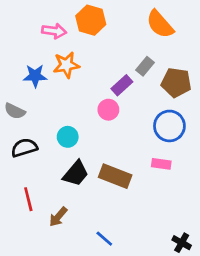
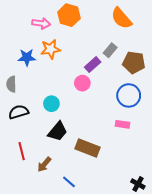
gray semicircle: (15, 111) -> (11, 84), turned 63
brown rectangle: (115, 176) -> (87, 148), moved
blue line: (104, 239) -> (69, 182), moved

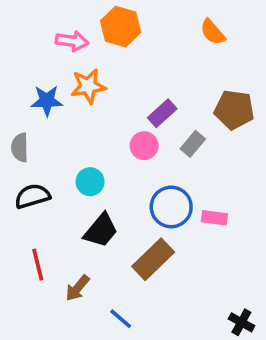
orange semicircle: (121, 18) -> (213, 32), size x0.7
gray rectangle: (110, 50) -> (193, 144), moved
blue circle: (129, 95) -> (171, 207), moved
brown rectangle: (87, 148) -> (153, 259), turned -65

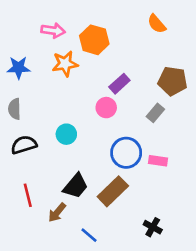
orange hexagon: (121, 27) -> (94, 40), moved
blue star: (47, 101) -> (19, 68), moved
gray rectangle: (193, 144) -> (155, 113), moved
black trapezoid: (101, 230) -> (76, 186), moved
black cross: (241, 322) -> (153, 227), moved

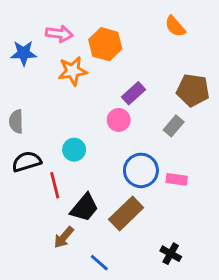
blue star: (19, 68) -> (24, 53), moved
red line: (28, 195) -> (55, 185), moved

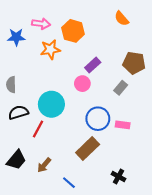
cyan circle: (74, 150) -> (51, 104), size x1.6
red line: (55, 185) -> (38, 129), turned 42
black trapezoid: (84, 208) -> (16, 160), moved

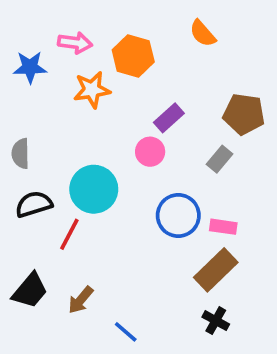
orange semicircle: (122, 19) -> (203, 33), moved
brown rectangle: (88, 149) -> (216, 270), moved

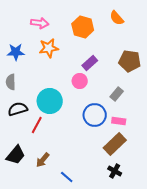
orange semicircle: (203, 33) -> (117, 18), moved
orange hexagon: (133, 56) -> (83, 27), moved
blue star: (30, 67) -> (16, 52), moved
gray rectangle: (220, 159) -> (117, 94), moved

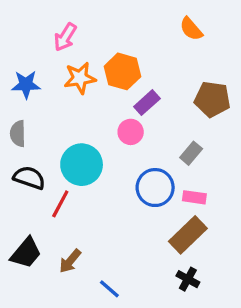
pink arrow: (40, 23) -> (65, 37), turned 114
orange hexagon: (83, 27) -> (122, 71), moved
black semicircle: (18, 109) -> (29, 178), turned 36

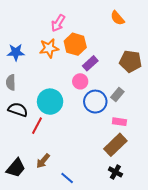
pink arrow: (65, 37) -> (58, 23), moved
blue circle: (155, 188) -> (95, 102), moved
black trapezoid: (26, 253) -> (16, 168), moved

